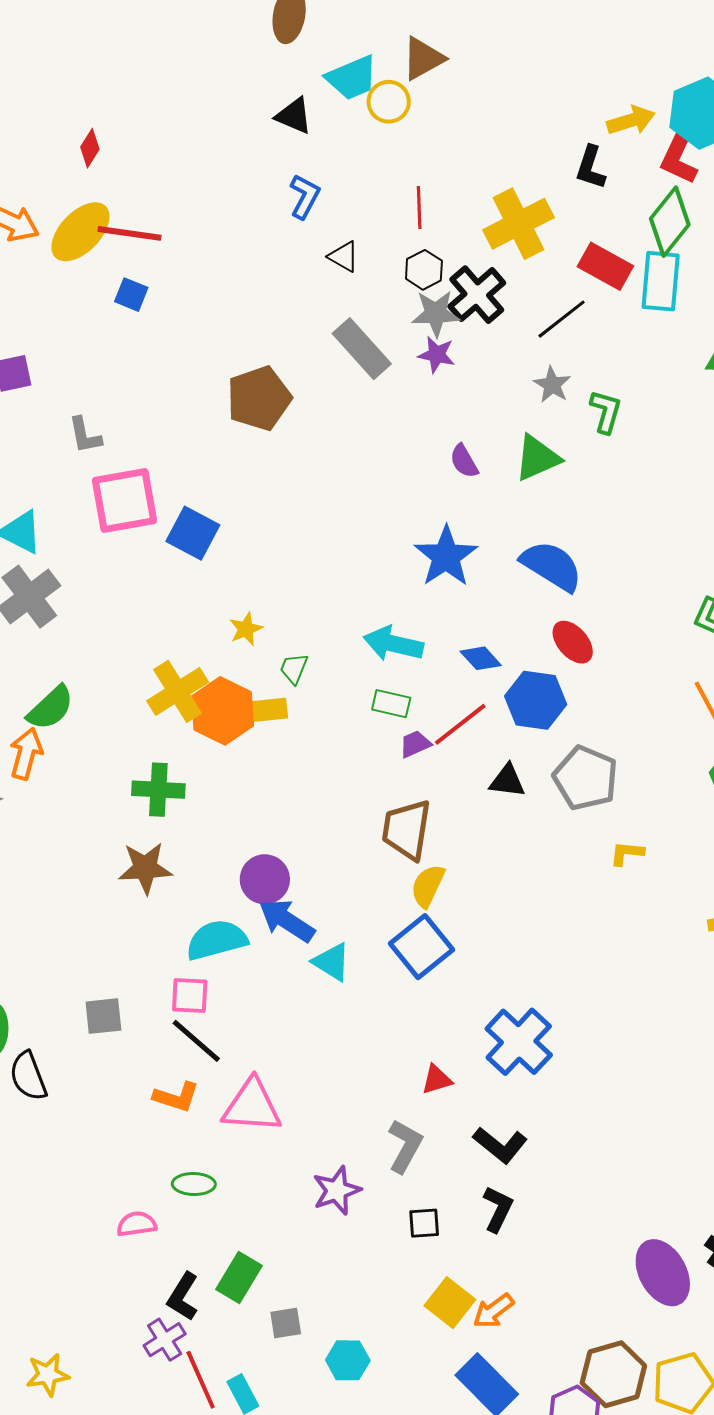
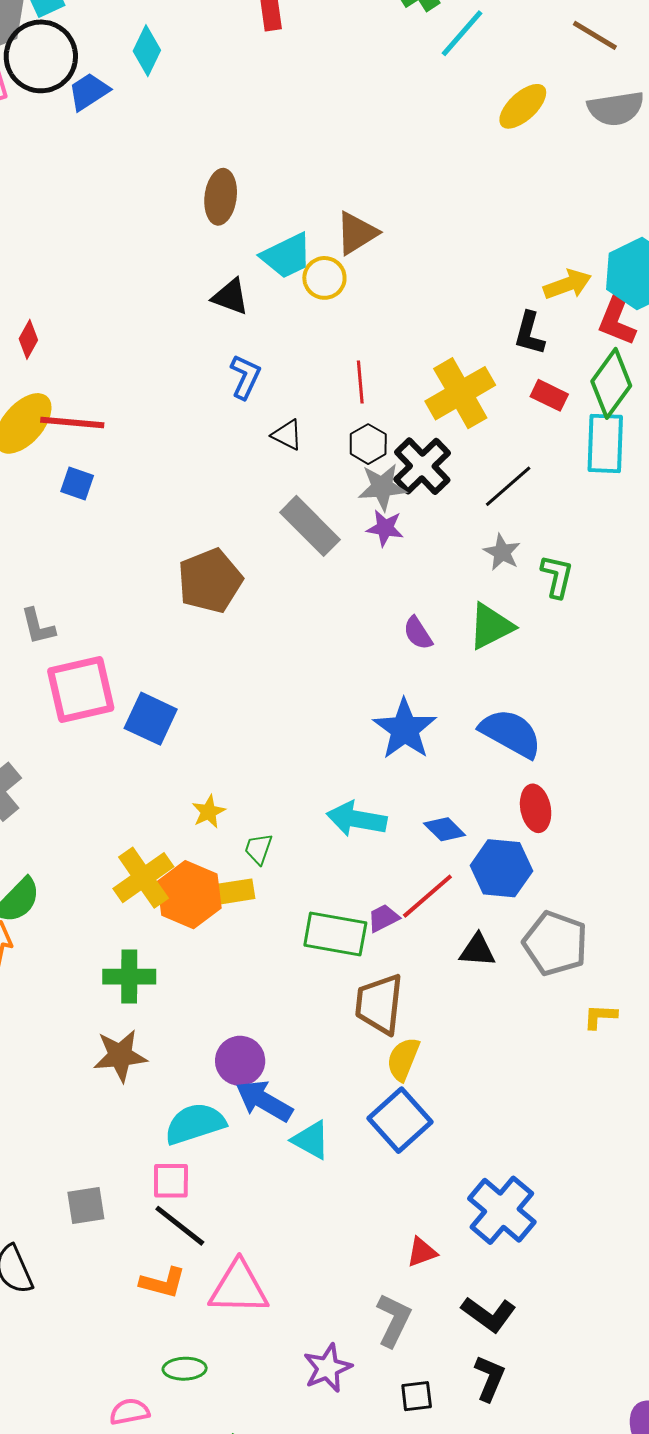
red rectangle: (605, 266) -> (549, 395), moved, size x0.7
red ellipse: (573, 642) -> (536, 808), turned 33
green rectangle: (391, 704) -> (335, 934), moved, size x1.6

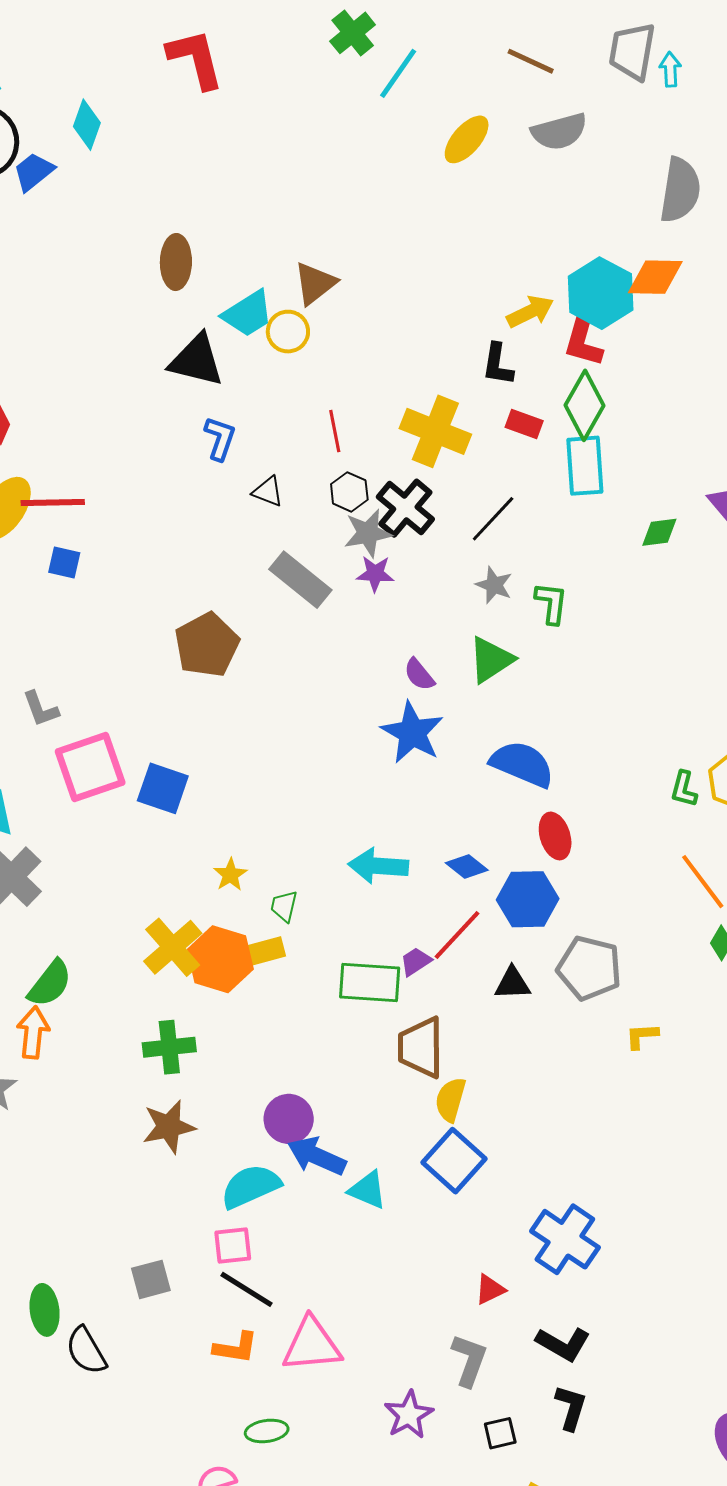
black triangle: (230, 297) -> (196, 360), size x1.5
yellow cross: (460, 393) -> (435, 431), turned -32
blue star: (405, 729) -> (412, 733), moved

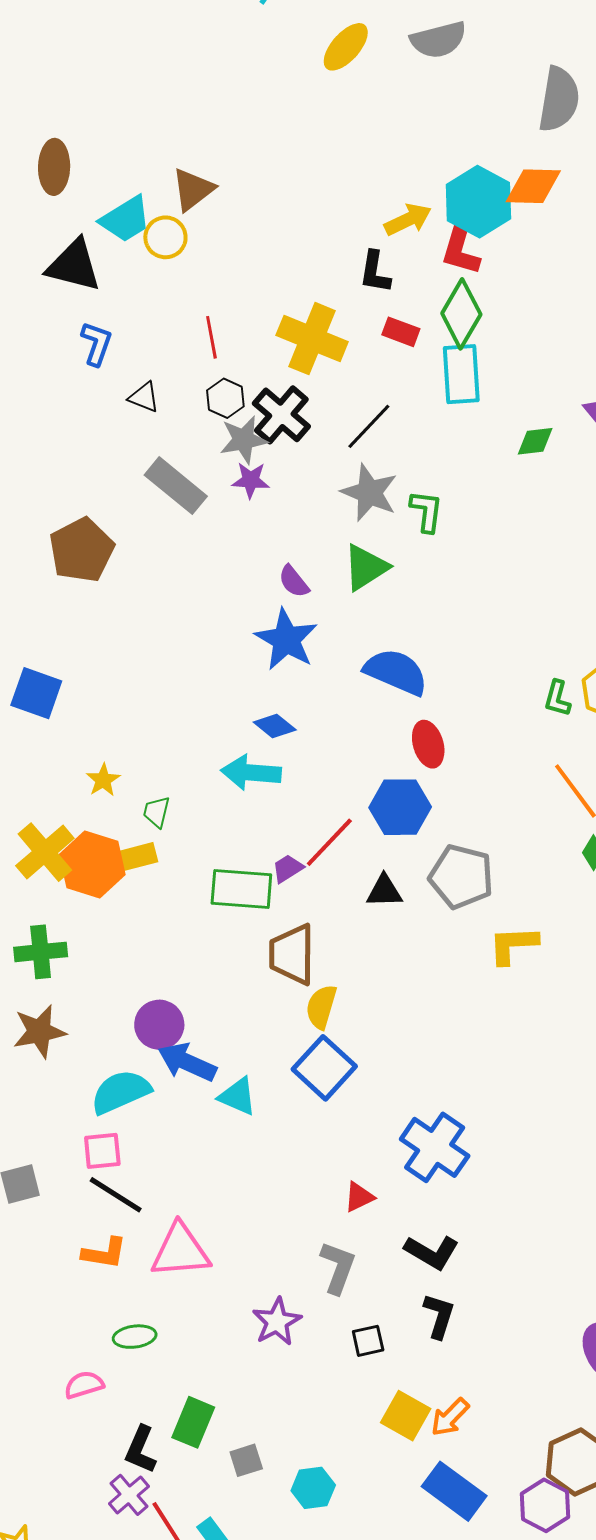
gray star: (494, 585) -> (369, 493), size x1.5
blue diamond: (467, 867) -> (275, 726), moved
yellow L-shape: (642, 1036) -> (513, 945), size x1.5

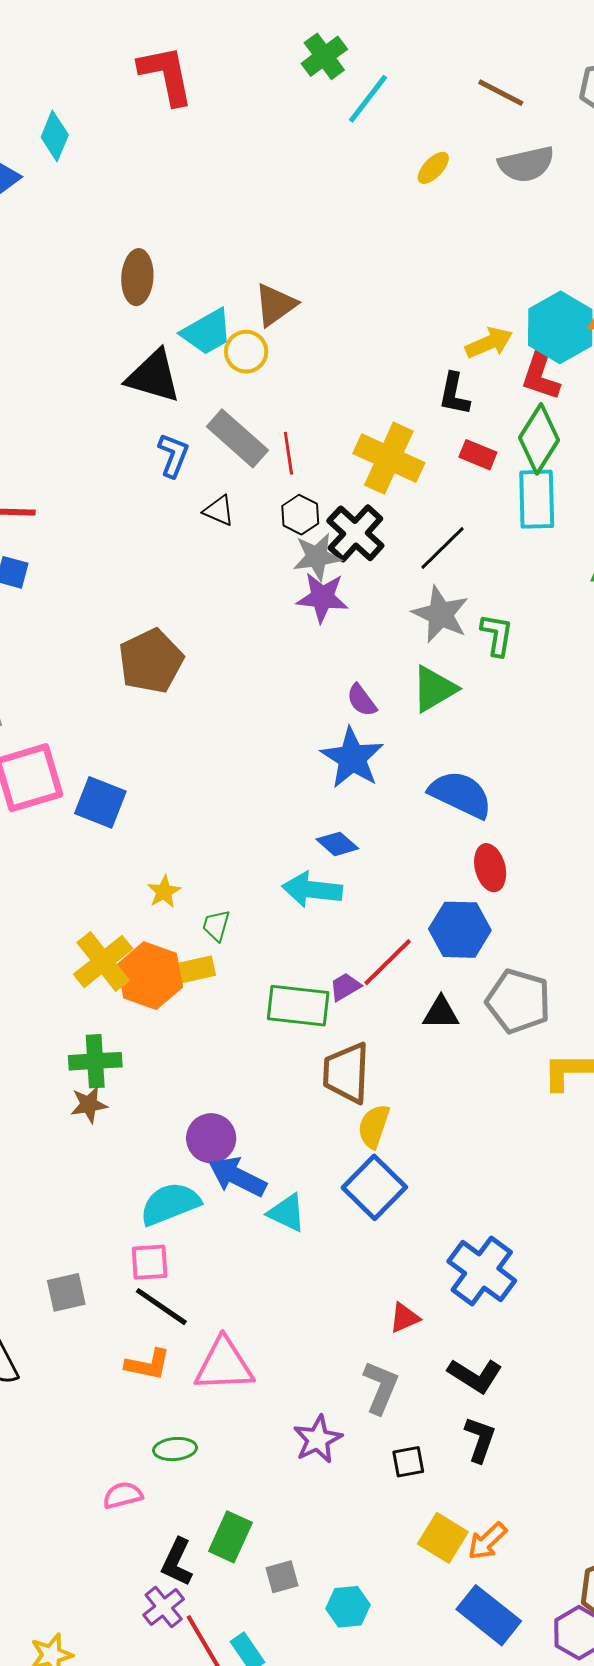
yellow ellipse: (346, 47) -> (433, 168), size x0.7
purple star: (251, 480) -> (322, 597), size x1.4
gray rectangle: (176, 486) -> (237, 438), moved
brown star: (39, 1031) -> (89, 1105), moved, size x0.7

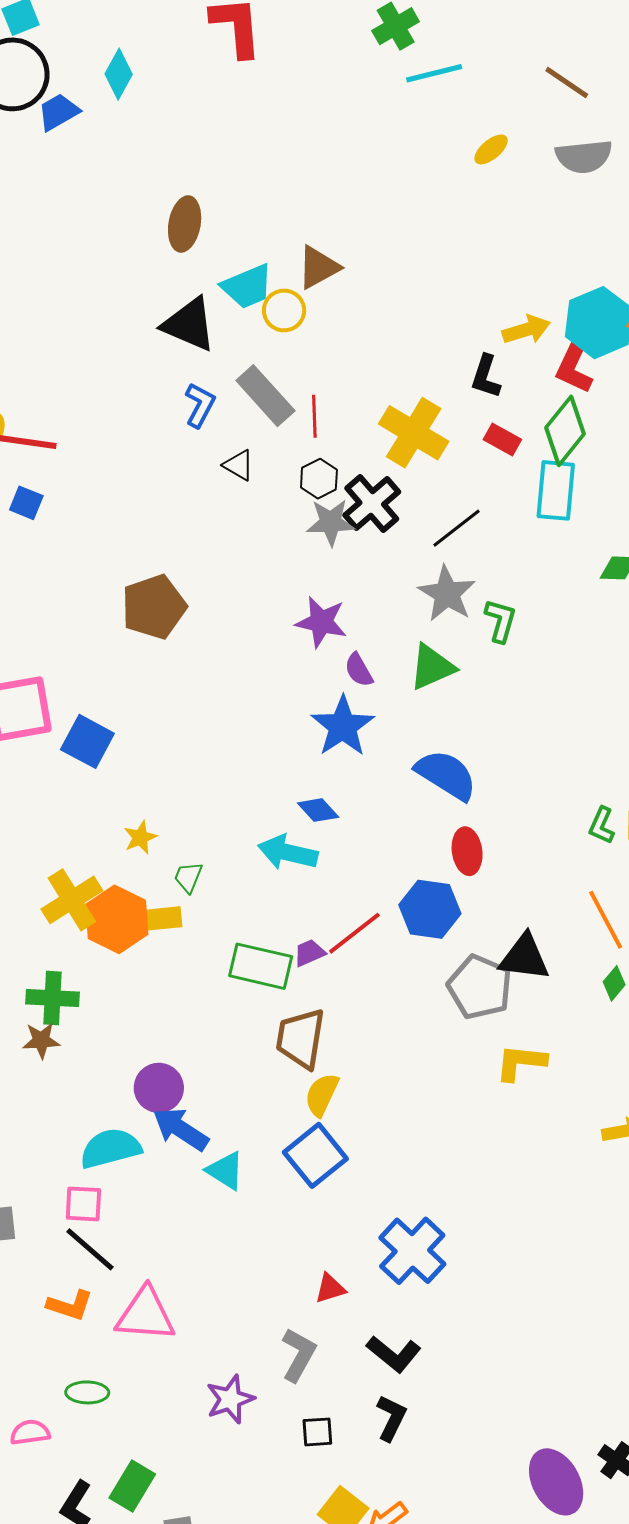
cyan line: (368, 99) -> (434, 73), turned 32
purple star: (322, 597) -> (321, 622), moved
black triangle: (441, 1013) -> (524, 957), moved, size x1.4

